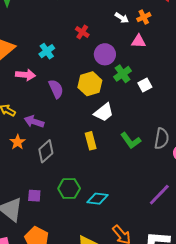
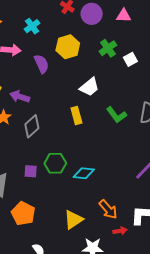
purple circle: (105, 54) -> (92, 14), moved
yellow hexagon: (90, 84) -> (68, 47), moved
purple square: (34, 196) -> (31, 171), moved

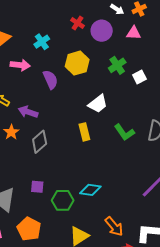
green hexagon: (55, 163) -> (63, 200), moved

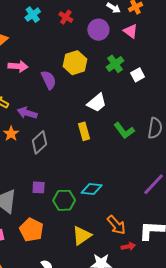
red cross: (77, 23) -> (66, 17), moved
pink triangle: (134, 33) -> (131, 31), turned 35
cyan cross: (42, 42) -> (33, 15), moved

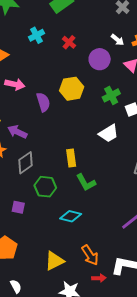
white trapezoid: (97, 103) -> (109, 133), moved
green L-shape: (124, 131) -> (86, 182), moved
green hexagon: (64, 200) -> (45, 187), moved

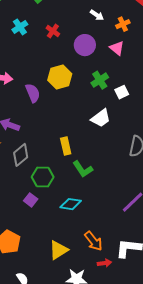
white arrow: (117, 40) -> (97, 15), moved
purple square: (18, 207) -> (31, 200), moved, turned 32

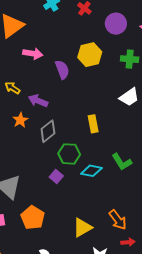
green cross: (100, 80) -> (130, 59), turned 36
green L-shape: (83, 169) -> (122, 162), moved
cyan diamond: (71, 204) -> (91, 171), moved

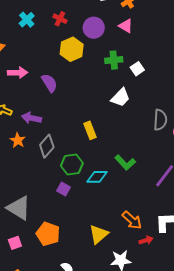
yellow hexagon: (90, 55) -> (72, 49), moved

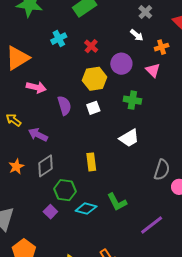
white square: (137, 69) -> (93, 108), moved
orange star: (18, 140) -> (16, 167), moved

